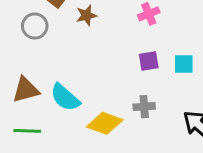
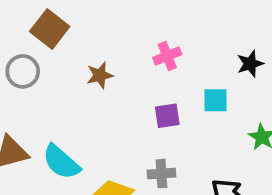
brown star: (86, 15) -> (100, 75), moved
cyan square: (184, 64) -> (215, 100), moved

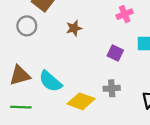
pink cross: (167, 56) -> (125, 14), moved
purple square: (167, 116) -> (115, 53), turned 35

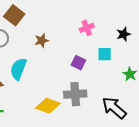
cyan semicircle: (50, 81) -> (18, 69), moved, turned 70
gray cross: (112, 88) -> (75, 94), size x1.5

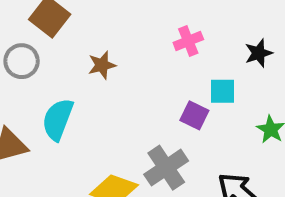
purple square: (78, 63) -> (194, 115), moved
gray cross: (75, 94) -> (166, 168), turned -30

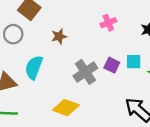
cyan square: (222, 91) -> (134, 62), moved
gray cross: (166, 168) -> (85, 72), moved

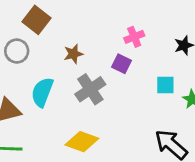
purple square: (112, 65) -> (122, 64), moved
gray cross: (85, 72) -> (90, 89), moved

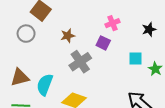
cyan semicircle: (42, 92) -> (45, 85), moved

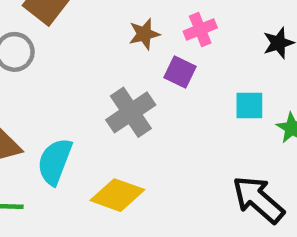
brown star: (68, 36) -> (144, 34), moved

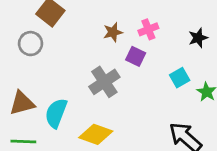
cyan square: (249, 106) -> (180, 78), turned -30

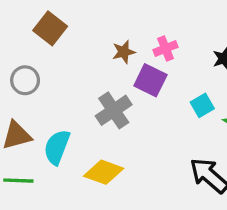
gray circle: (31, 44) -> (25, 80), moved
purple square: (136, 56) -> (150, 80), size x1.4

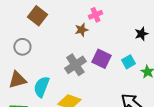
pink cross: (165, 48) -> (95, 15), moved
purple square: (150, 80) -> (101, 59), moved

